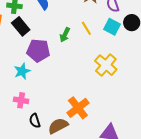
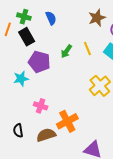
pink cross: (21, 100) -> (41, 106), moved
black semicircle: (35, 121) -> (18, 131), moved

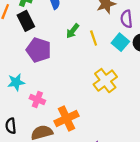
green arrow: (66, 51) -> (73, 31), moved
cyan star: (21, 79) -> (16, 82), moved

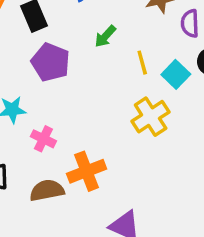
yellow line: (94, 38) -> (142, 63), moved
cyan square: (120, 42) -> (176, 74), moved

